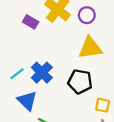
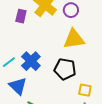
purple rectangle: (31, 22) -> (21, 16), turned 72

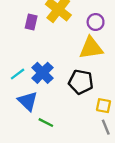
purple circle: (71, 10) -> (96, 22), moved

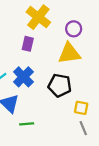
purple rectangle: (31, 22) -> (28, 44), moved
green line: (46, 123) -> (27, 124), turned -32

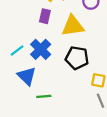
yellow triangle: (69, 53) -> (73, 26), moved

